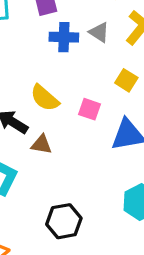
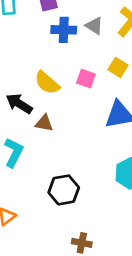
pink square: (89, 109) -> (86, 79), moved

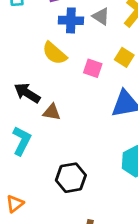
yellow semicircle: (47, 83) -> (54, 53), moved

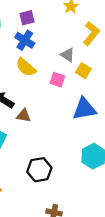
gray triangle: (101, 16) -> (68, 55), moved
blue cross: (71, 20) -> (25, 40), moved, turned 30

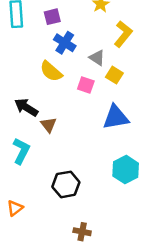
blue cross: (25, 40) -> (65, 43), moved
brown triangle: (24, 116) -> (49, 125), turned 42

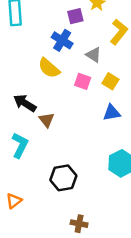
purple square: (52, 17) -> (75, 16), moved
yellow square: (114, 75) -> (110, 81), moved
blue triangle: (116, 117) -> (112, 113), size x0.7

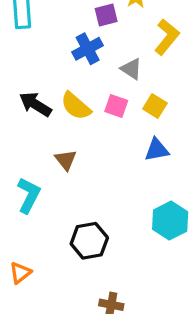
blue cross: (62, 40) -> (88, 49), turned 30
yellow semicircle: (49, 68) -> (76, 106), moved
black arrow: (25, 103) -> (35, 104), moved

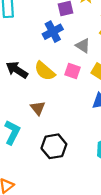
black hexagon: (89, 241) -> (54, 146), moved

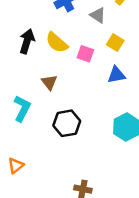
black arrow: (17, 70) -> (27, 41), turned 75
pink square: (72, 71) -> (85, 54), moved

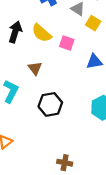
yellow square: (115, 43) -> (93, 23), moved

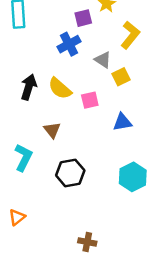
yellow square: (93, 23) -> (121, 77), turned 32
pink square: (67, 43) -> (90, 100), turned -32

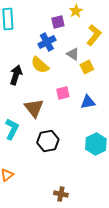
yellow semicircle: (60, 88) -> (40, 65), moved
pink square: (90, 100) -> (63, 93), moved
brown triangle: (52, 130) -> (34, 108), size x1.5

